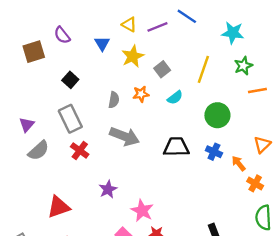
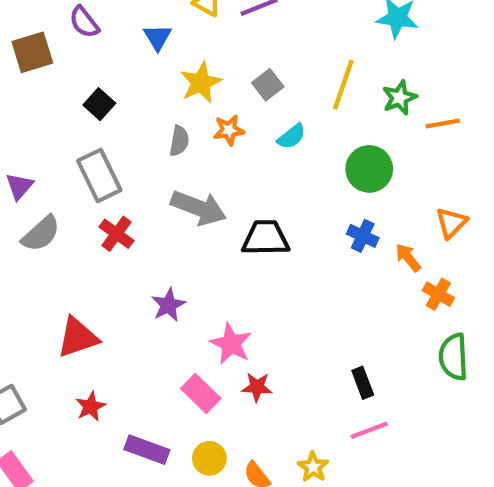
yellow star: (133, 56) -> (201, 83), moved
green star: (243, 66) -> (399, 98), moved
black trapezoid: (176, 147) -> (266, 238), moved

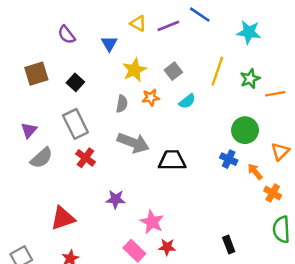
brown square: (32, 52) -> (36, 74), moved
green circle: (369, 169) -> (245, 130), moved
purple star: (168, 305) -> (116, 199), turned 30

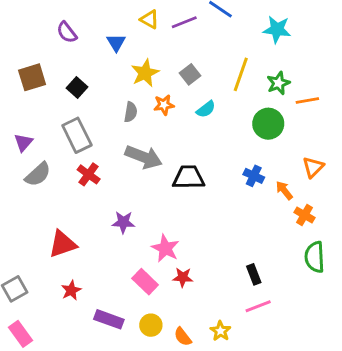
green circle: (245, 130) -> (268, 124), moved

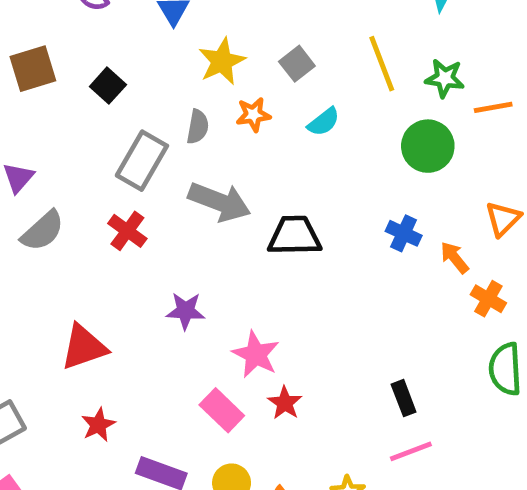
yellow line: (241, 74) -> (382, 64), turned -40
green star: (278, 83) -> (445, 78), turned 30
gray rectangle: (77, 135) -> (142, 161), moved, turned 56
red star: (183, 277) -> (285, 403), turned 30

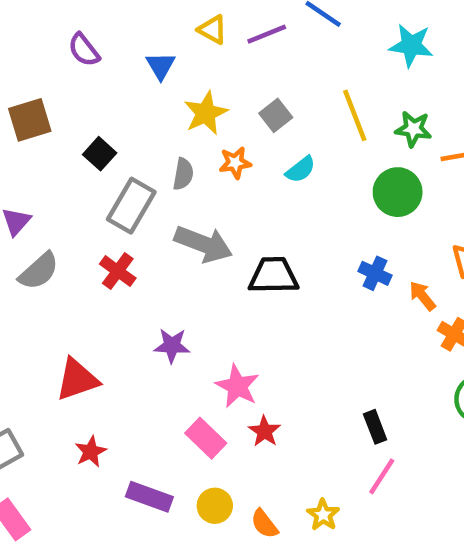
black square: (108, 86) -> (100, 154), moved
pink line: (411, 451) -> (382, 476), turned -36

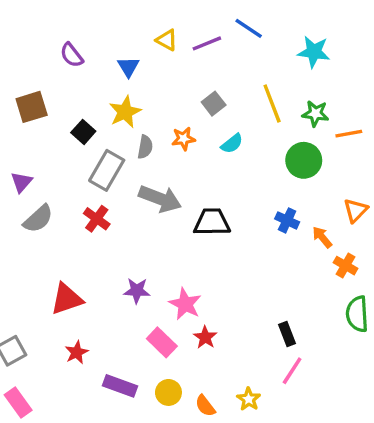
yellow star: (206, 113) -> (125, 112), moved
purple star: (172, 346) -> (137, 291), moved

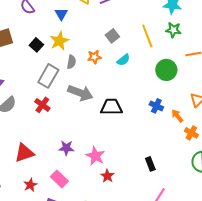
green star: (315, 114) -> (173, 30), moved
black square: (83, 132) -> (36, 45), moved
black rectangle: (287, 334) -> (150, 164), moved
pink rectangle: (162, 342) -> (59, 179), moved

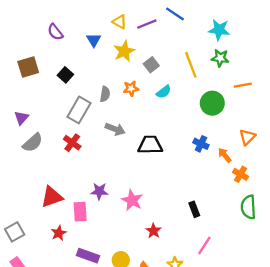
yellow star: (59, 41) -> (124, 51), moved
gray arrow: (80, 93) -> (115, 129), size x0.7
red star: (107, 176) -> (154, 231), moved
pink rectangle: (59, 179) -> (80, 212), moved, turned 42

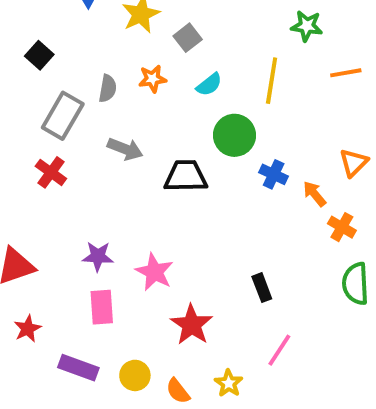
yellow line: (191, 65) -> (272, 81), moved, turned 30
green circle: (212, 103) -> (234, 135), moved
pink rectangle: (80, 212) -> (102, 307), moved
red star: (154, 231) -> (192, 325), size x1.5

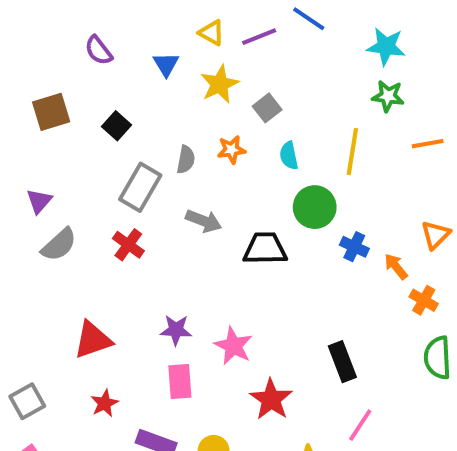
cyan semicircle: (209, 85) -> (289, 156), turned 116
black rectangle: (262, 288) -> (342, 362), size x1.4

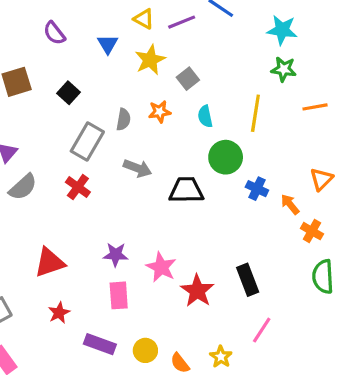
red star: (271, 399) -> (197, 291), moved

